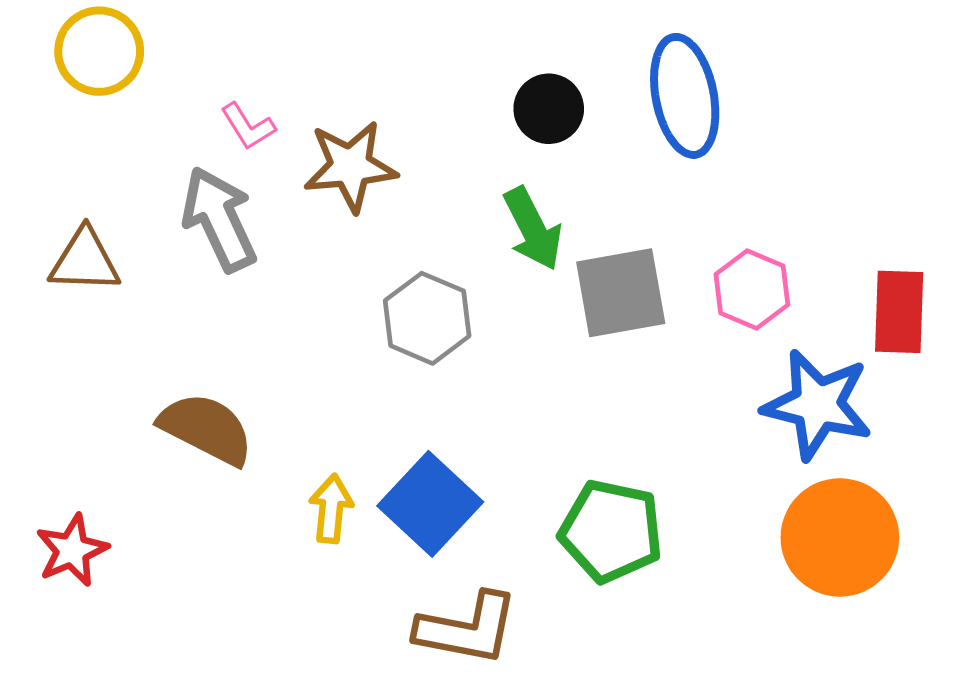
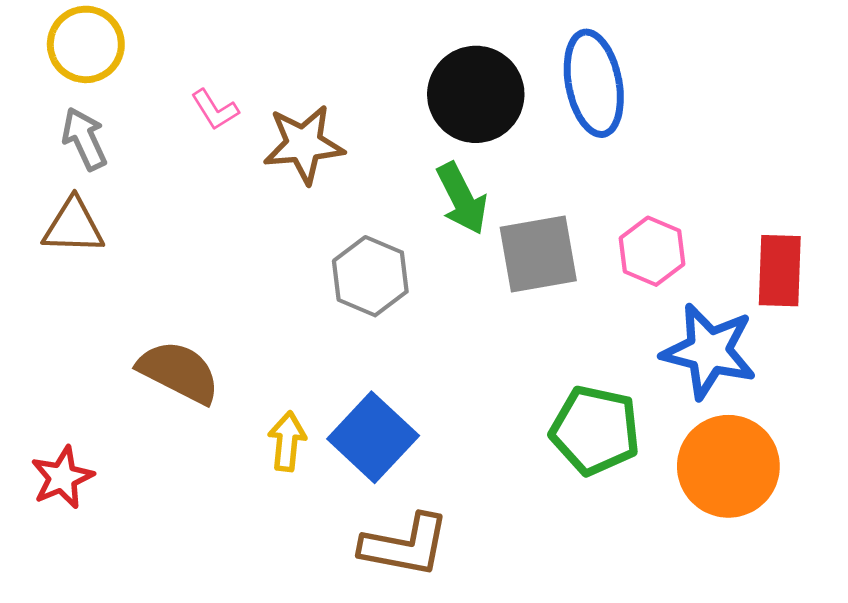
black circle: (549, 109) -> (476, 94), size x1.6
gray arrow: (219, 219) -> (84, 139), moved, size x0.7
green pentagon: (611, 531) -> (595, 430), moved

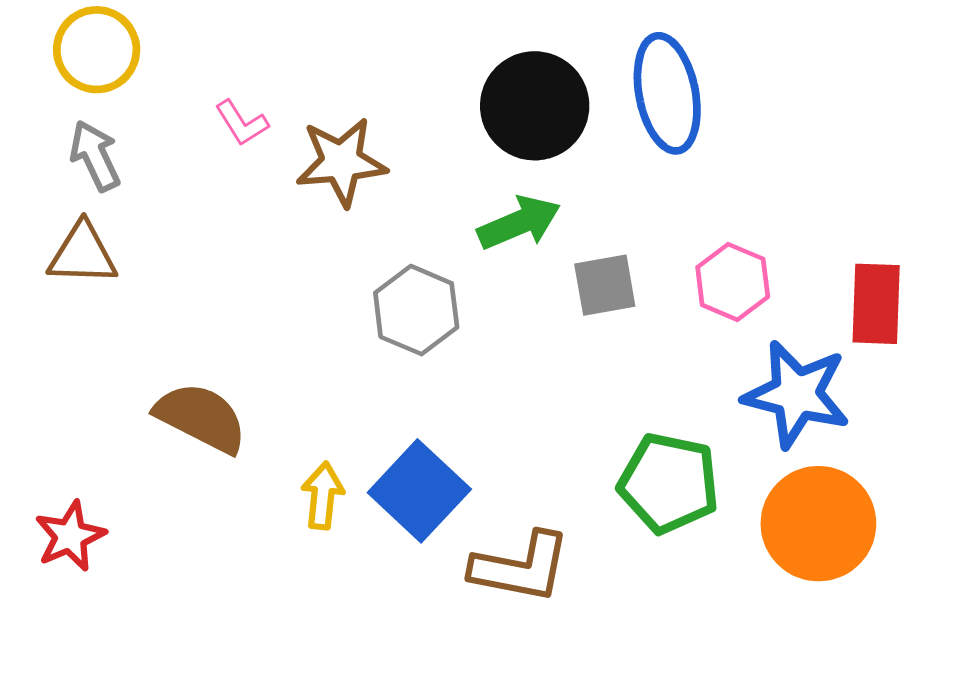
green arrow: (462, 198) -> (519, 223), turned -86
gray square: (538, 254) -> (605, 285), size x0.7
brown L-shape: (405, 545) -> (521, 567), moved

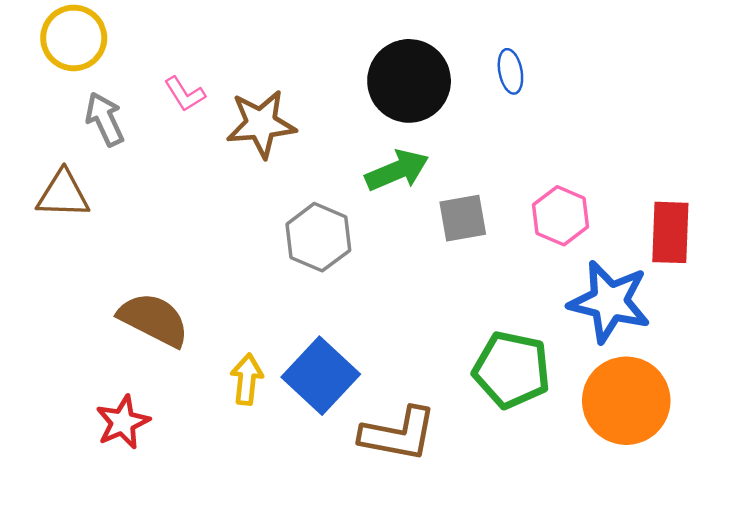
blue ellipse: (667, 93) -> (510, 71), size x0.5
gray arrow: (95, 156) -> (105, 119), moved
red star: (70, 536) -> (123, 422), moved

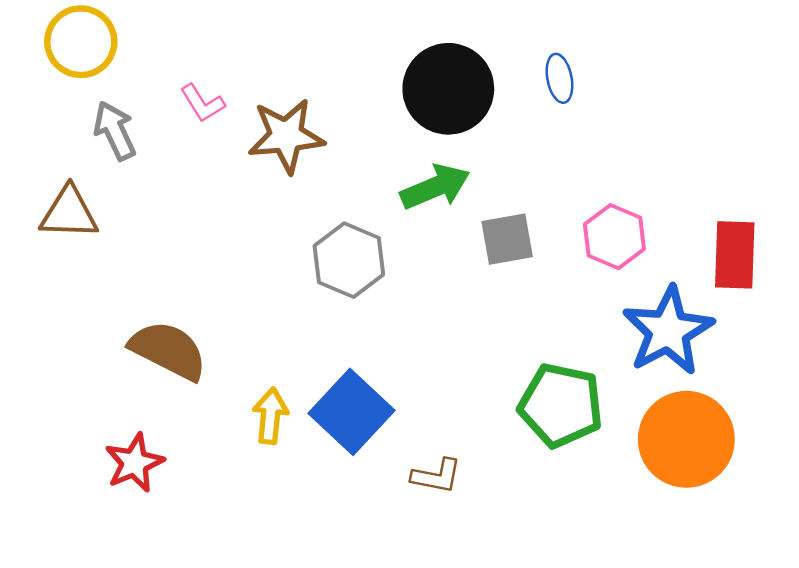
blue star: (610, 302) -> (668, 331), turned 30
brown L-shape: (398, 434) -> (437, 476), size x0.6

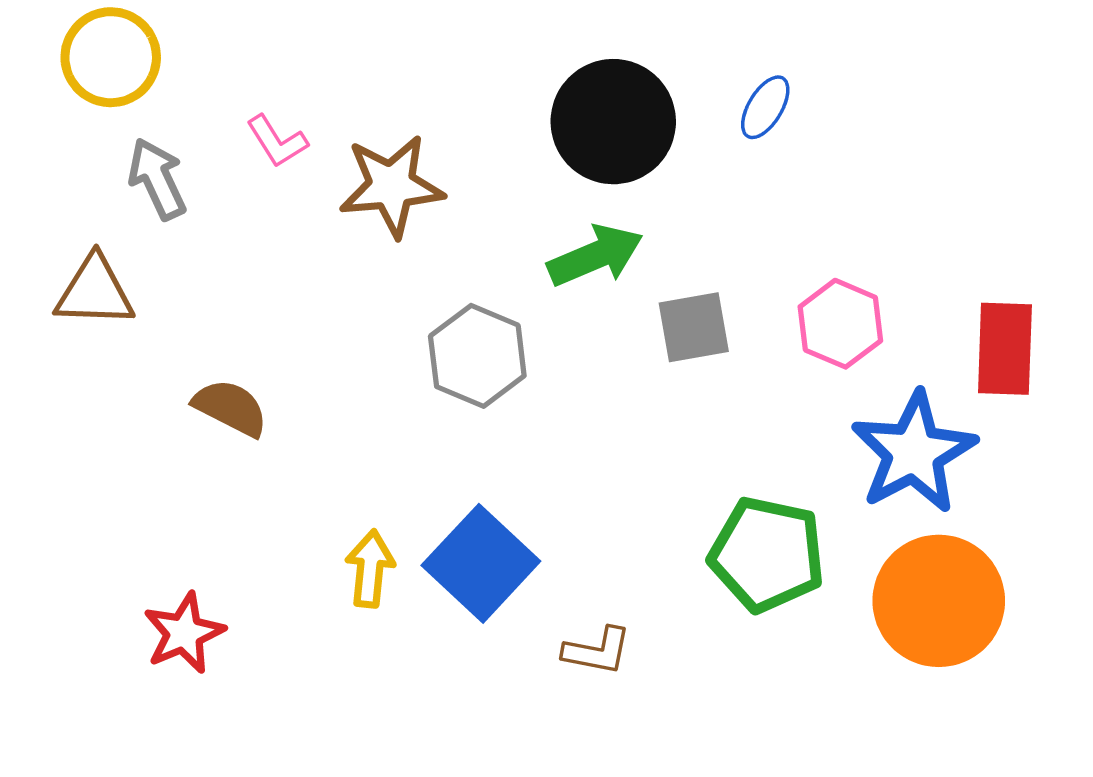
blue ellipse: (559, 78) -> (765, 107), turned 42
brown semicircle: (168, 350) -> (231, 408), moved, size x0.7

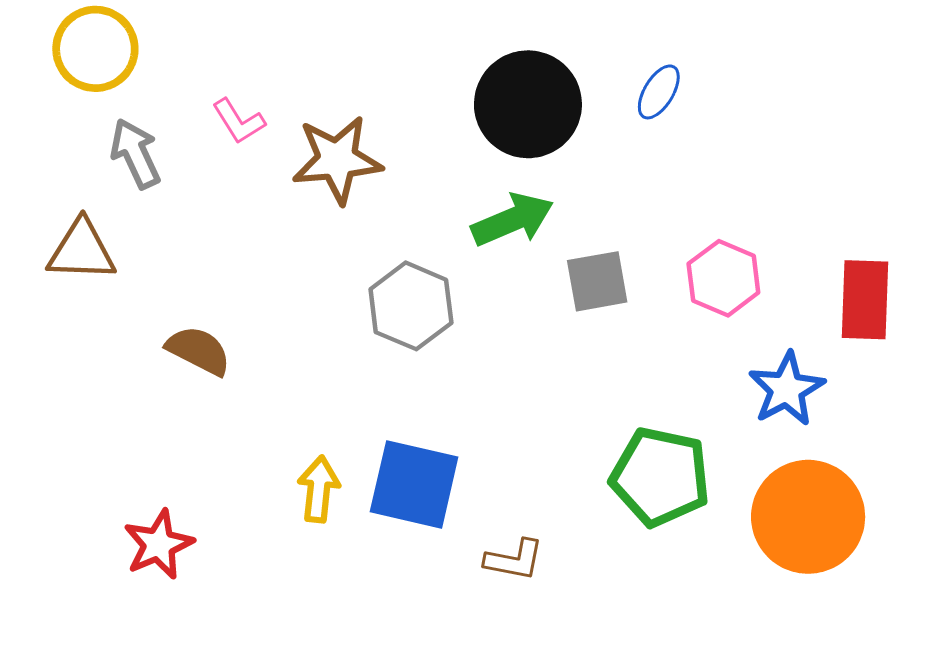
blue star: (914, 452) -> (787, 389), size x0.7
blue square: (481, 563) -> (414, 484), turned -30

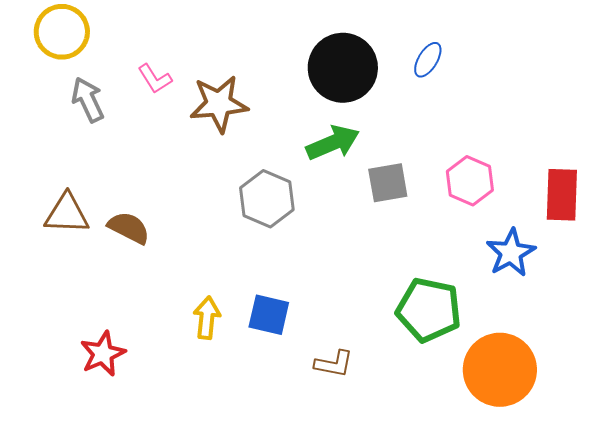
brown triangle: (82, 250) -> (67, 214), moved
blue square: (414, 484) -> (269, 315), size x0.7
orange circle: (808, 517) -> (500, 370), moved

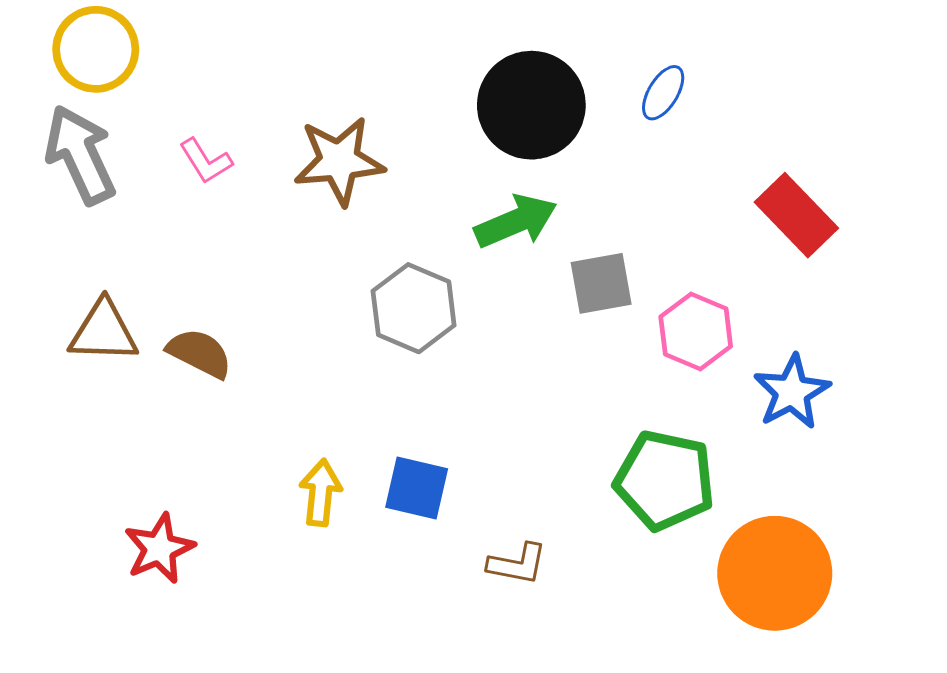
pink L-shape: (155, 79) -> (206, 161), moved
gray arrow: (88, 100) -> (80, 155), moved, size x1.4
pink hexagon: (470, 181) -> (696, 331), moved
red rectangle: (562, 195) -> (796, 215), moved, turned -46

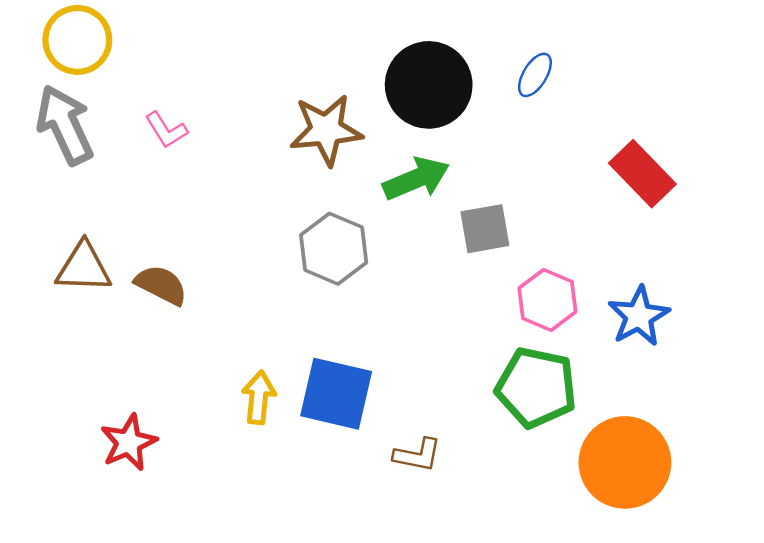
brown star: (339, 161) -> (326, 130), moved
pink hexagon: (696, 331) -> (547, 300), moved
blue square: (417, 488) -> (336, 394), size x1.4

